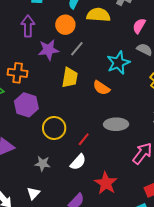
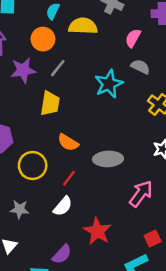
orange semicircle: (101, 88) -> (68, 142), moved

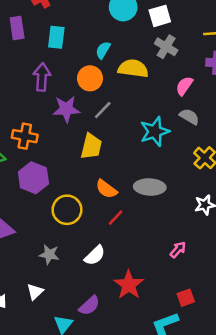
gray ellipse: (108, 159) -> (150, 187), moved
red line: (69, 178) -> (116, 218), moved
pink arrow: (141, 194) -> (178, 250), size x0.6

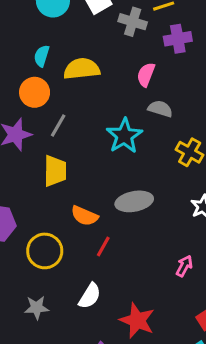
gray cross: (166, 47) -> (133, 22), moved

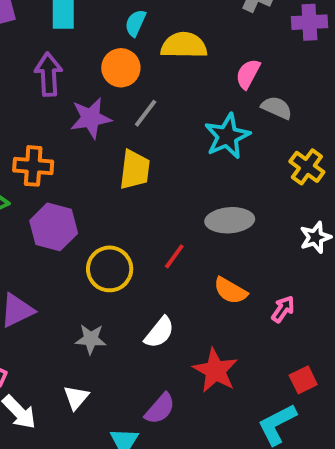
pink semicircle: (146, 75) -> (248, 74), moved
orange semicircle: (85, 216) -> (230, 291), moved
red line: (103, 246) -> (174, 256), moved

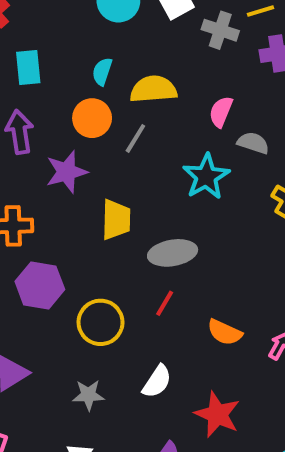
gray line: (146, 113) -> (135, 138), moved
gray ellipse: (230, 220) -> (173, 253), moved

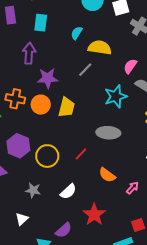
orange circle: (92, 118) -> (41, 105), moved
gray ellipse: (173, 253) -> (108, 133), moved
purple hexagon: (40, 285) -> (18, 146), moved

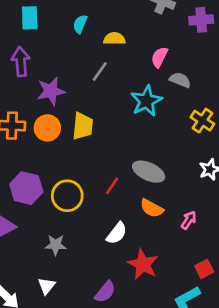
yellow semicircle: (100, 48) -> (114, 39), size x0.7
gray ellipse: (108, 133) -> (149, 172), moved, turned 30
white semicircle: (68, 191) -> (117, 233), moved

